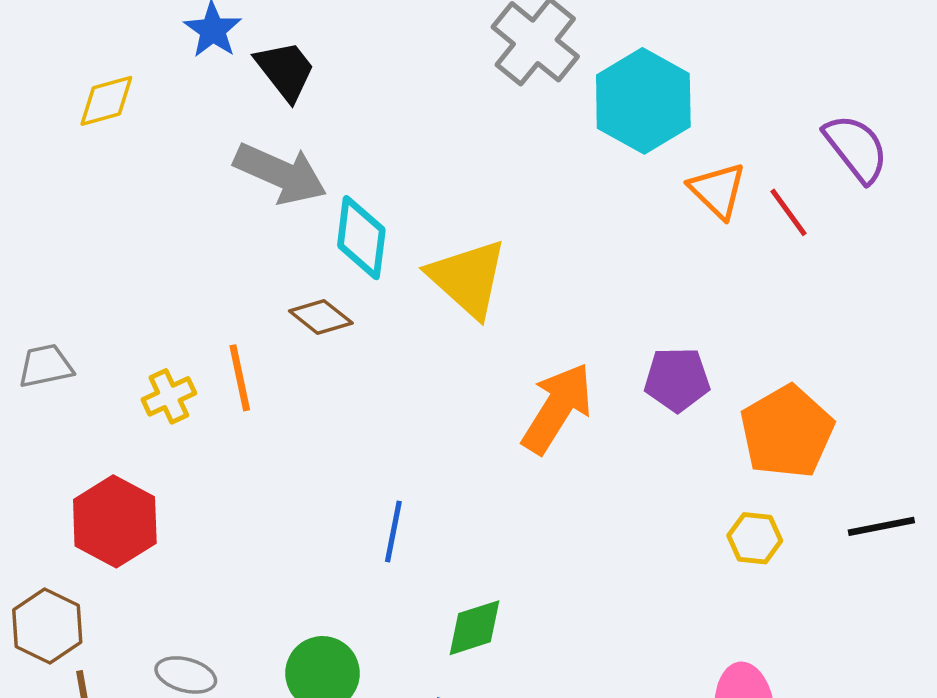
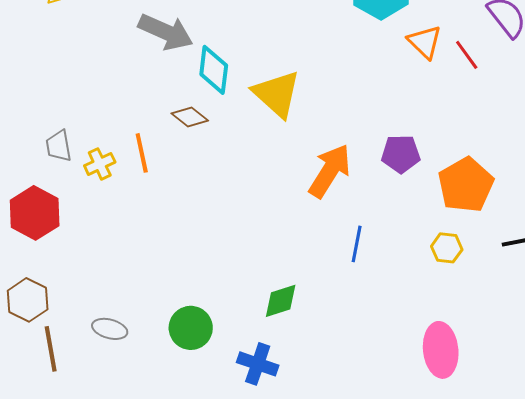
gray trapezoid: (46, 366) -> (59, 146), moved, turned -88
red hexagon: (115, 521) -> (35, 213), moved
blue line: (393, 531) -> (357, 244), moved

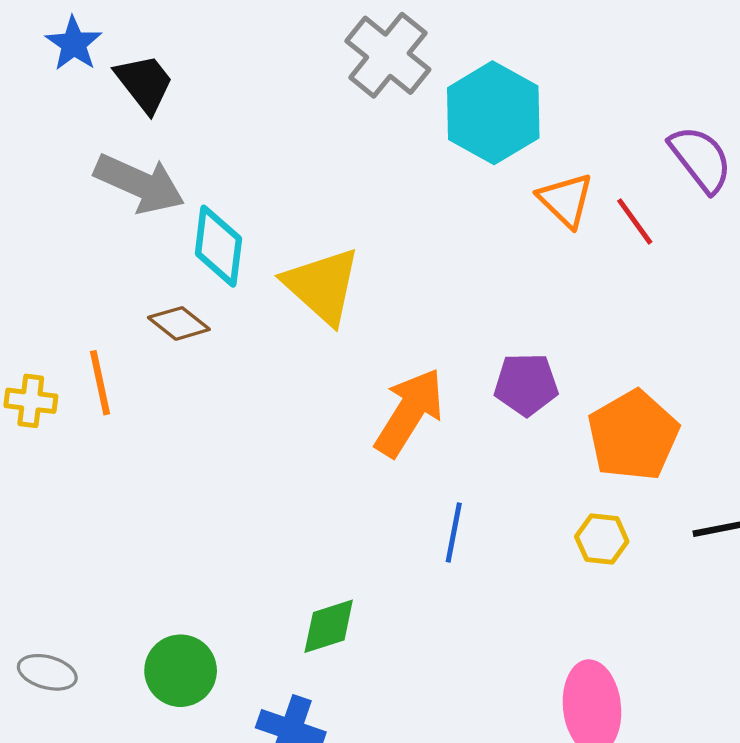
yellow cross: (100, 164) -> (31, 401), turned 32

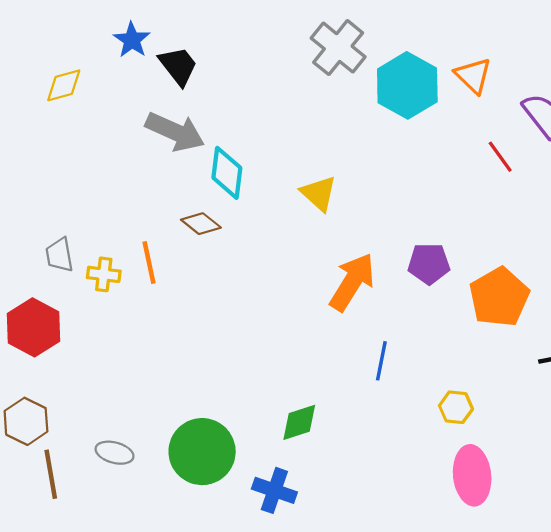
orange triangle: (566, 200) -> (473, 76), moved
yellow triangle: (322, 286) -> (319, 193), moved, size x0.7
yellow hexagon: (602, 539) -> (456, 407), moved
green circle: (181, 671) -> (202, 452), size x1.4

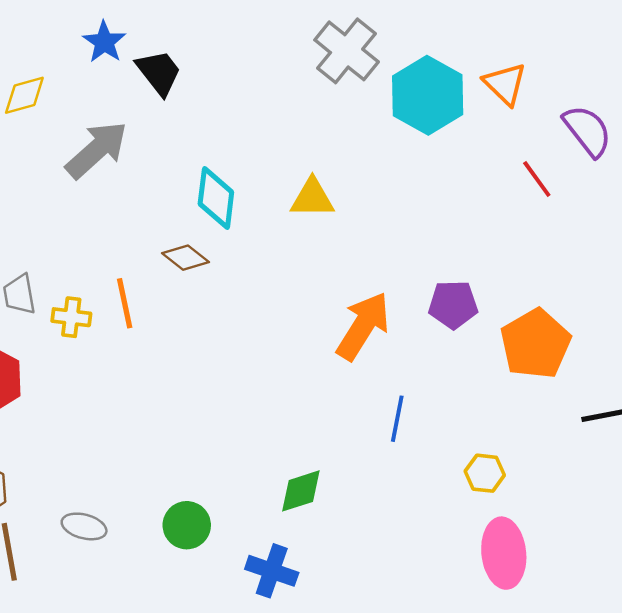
gray arrow: (175, 132) -> (97, 150), moved, turned -66
yellow triangle: (319, 193) -> (312, 198), moved, turned -42
green circle: (202, 452) -> (187, 525), size x0.6

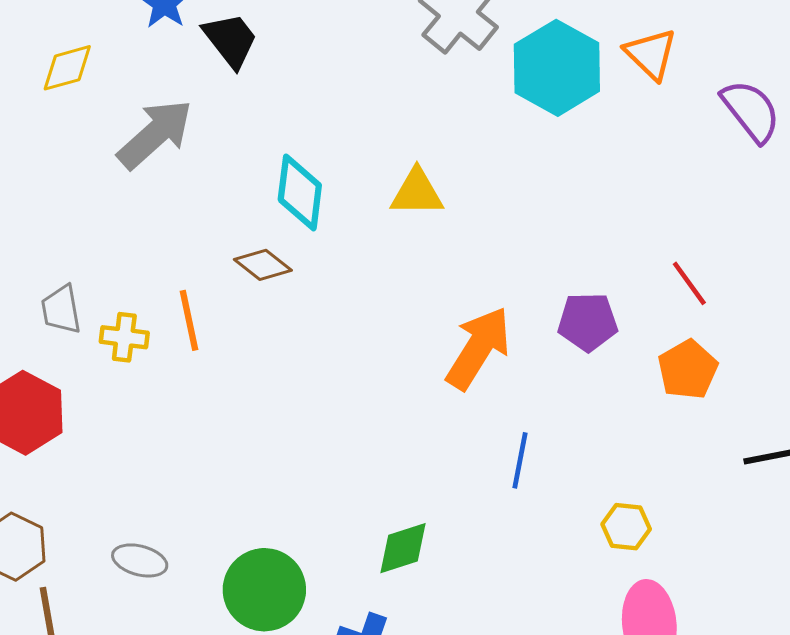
red line: (537, 179) -> (689, 283), moved
orange pentagon: (535, 344) -> (688, 370), size x0.7
green circle: (187, 525) -> (264, 590), size x1.4
gray ellipse: (84, 526) -> (140, 560), moved

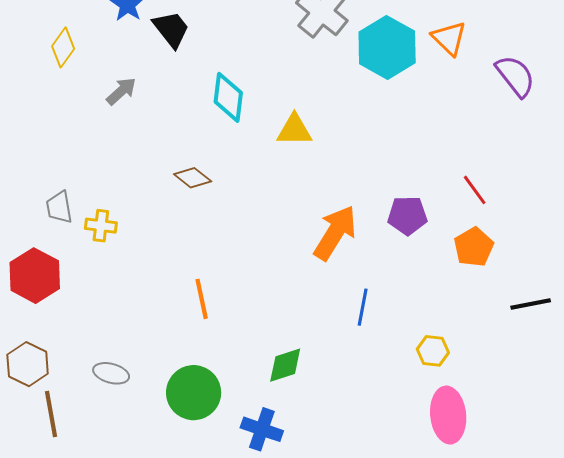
yellow diamond: (67, 68) -> (63, 47), turned -39
gray arrow: (155, 134) -> (121, 91), size x0.6
cyan diamond: (300, 193) -> (228, 97), moved
orange line: (189, 320) -> (202, 299), moved

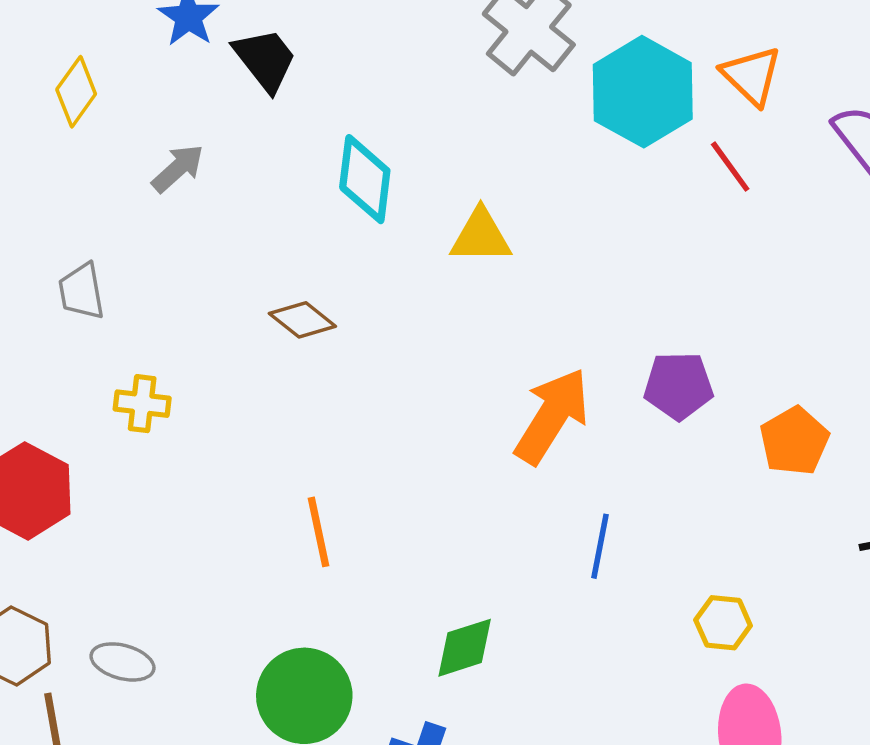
red line: (475, 190) -> (730, 167), moved
gray trapezoid: (59, 207) -> (82, 291), moved
gray ellipse: (111, 373) -> (122, 662), moved

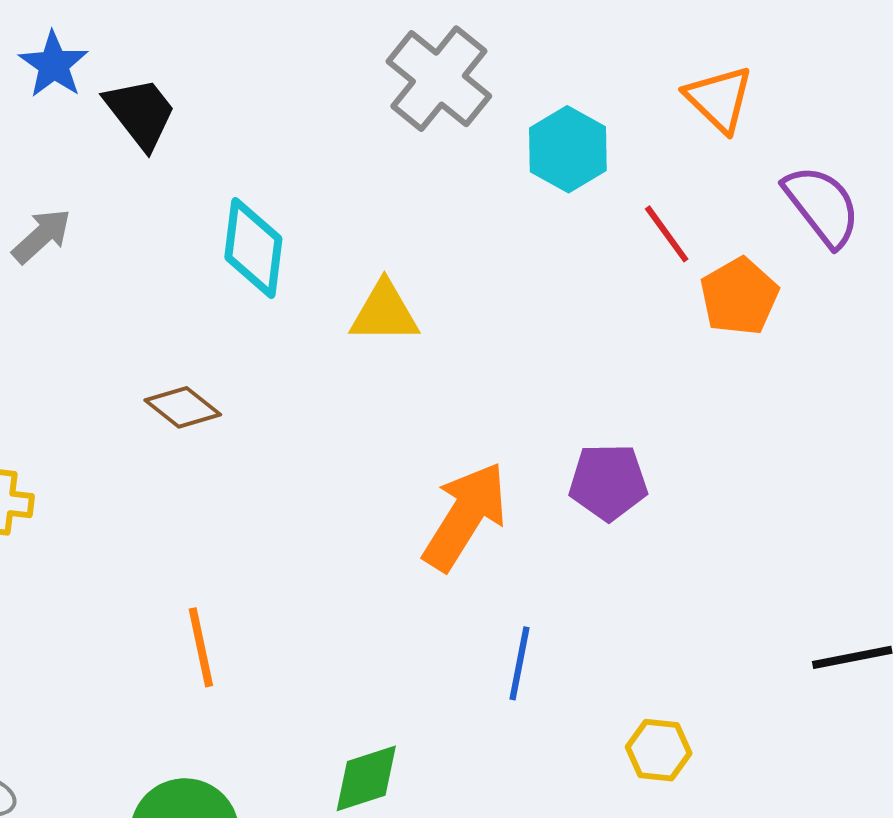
orange triangle: (752, 76) -> (719, 99), moved
cyan hexagon: (643, 92) -> (568, 149), size x0.7
orange pentagon: (794, 441) -> (739, 296), moved

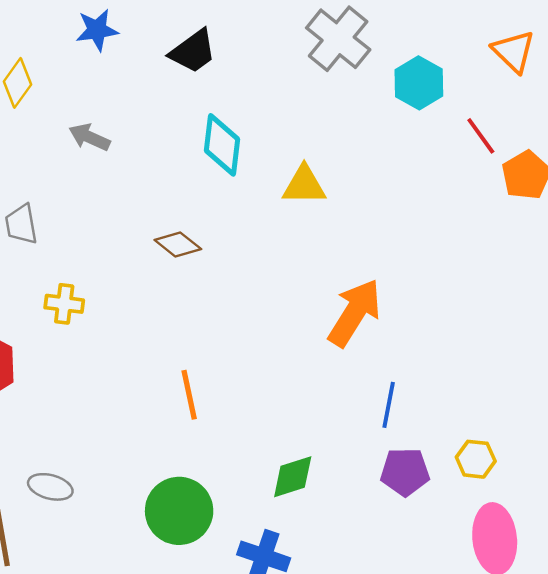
blue star: (54, 65) -> (97, 30), turned 30
black trapezoid: (140, 113) -> (193, 51), moved, turned 92
gray arrow: (42, 236) -> (89, 137), turned -114
purple pentagon: (608, 482) -> (405, 472), moved

